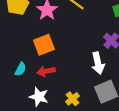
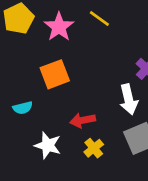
cyan semicircle: (21, 69) -> (23, 108), turned 48
red arrow: (46, 71) -> (83, 120), moved

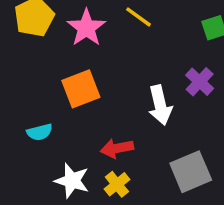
white arrow: (129, 99) -> (160, 105), moved
yellow cross: (94, 148) -> (117, 184), moved

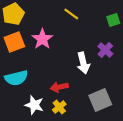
pink star: (86, 28) -> (42, 39), moved
orange square: (81, 89) -> (14, 42), moved
cyan semicircle: (40, 132) -> (16, 78), size x1.6

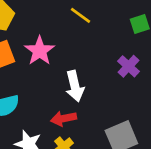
white arrow: (83, 63) -> (75, 86), moved

